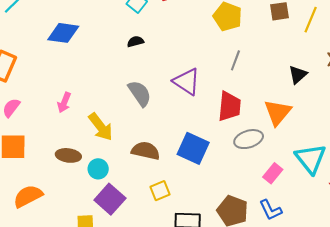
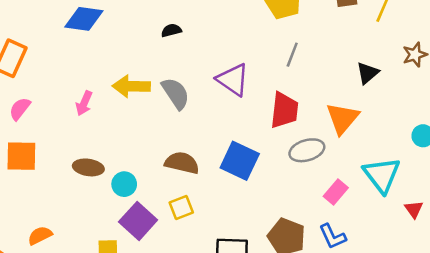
yellow arrow: (101, 127) -> (131, 86), moved, turned 128
yellow square: (160, 191) -> (181, 207), moved
orange semicircle: (28, 196) -> (40, 235), moved, size x0.7

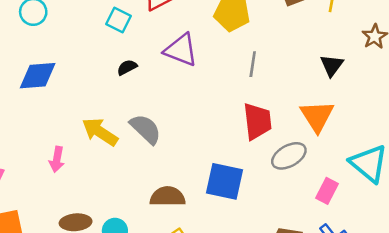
purple triangle: (233, 80) -> (181, 50), moved
yellow arrow: (131, 86) -> (100, 132), turned 45

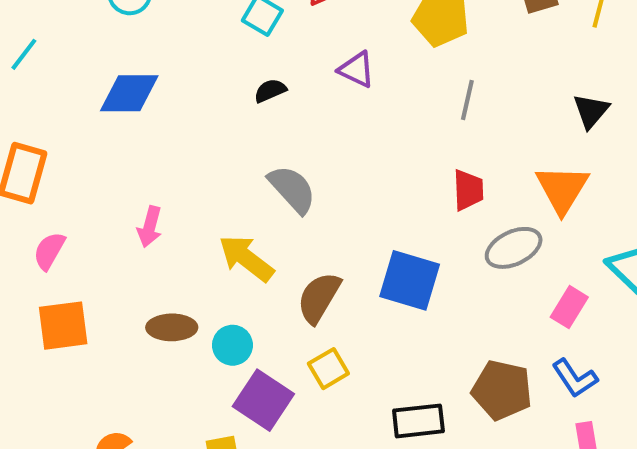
purple triangle: (181, 50) -> (357, 70), size x0.7
red trapezoid: (257, 121) -> (468, 190), size x0.7
yellow arrow: (100, 132) -> (246, 258), moved
brown semicircle: (168, 197) -> (319, 298), turned -64

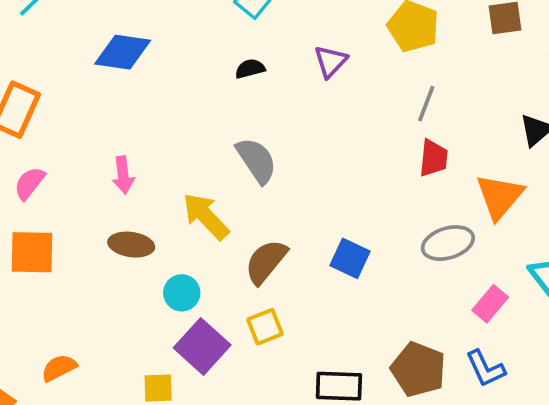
purple triangle: (357, 70) -> (331, 61), turned 39
red trapezoid: (468, 190) -> (434, 158), moved
pink arrow: (150, 227) -> (123, 175), turned -30
blue square: (410, 280) -> (350, 258), size x0.7
brown ellipse: (172, 327) -> (131, 245), moved

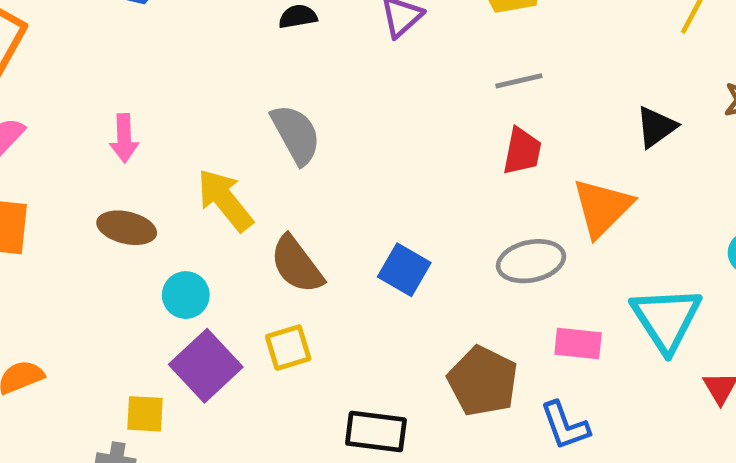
gray line: (426, 104) -> (519, 81), turned 51
brown semicircle: (266, 262) -> (297, 265), turned -81
pink rectangle: (490, 304) -> (578, 343), turned 51
brown pentagon: (418, 369) -> (483, 381), moved

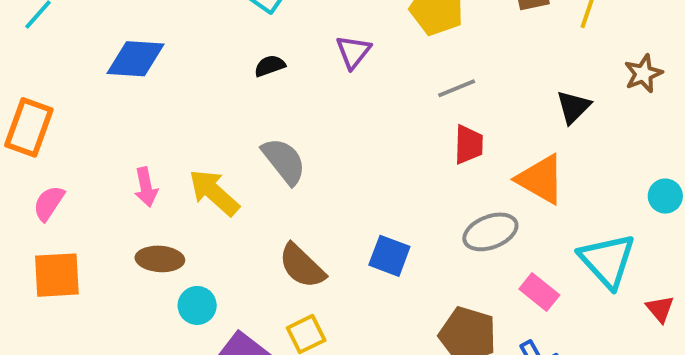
yellow arrow: (225, 200) -> (214, 193), moved
orange triangle: (602, 207) -> (541, 179), turned -36
cyan circle: (186, 295) -> (197, 305), moved
pink rectangle: (578, 343) -> (539, 292), turned 42

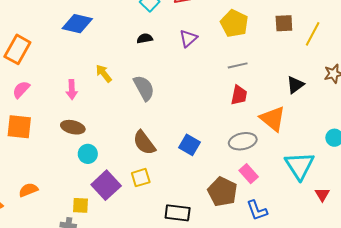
yellow arrow: (214, 193) -> (104, 73), moved, size x0.7
pink rectangle: (539, 292) -> (249, 174), moved

